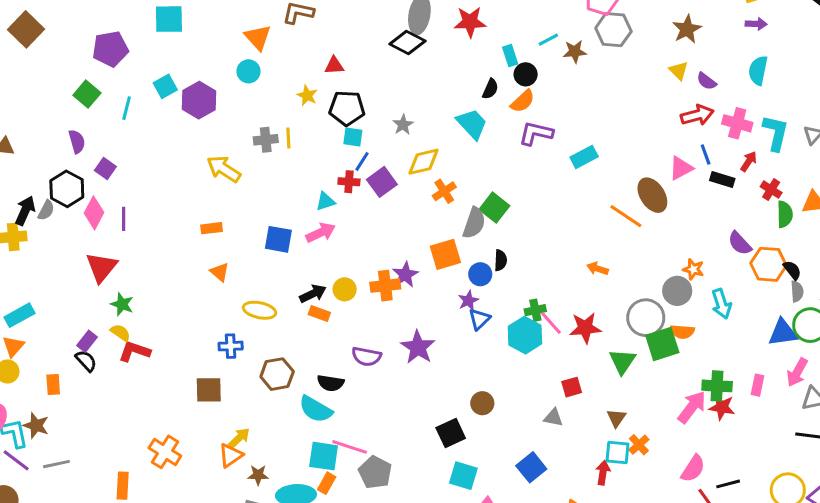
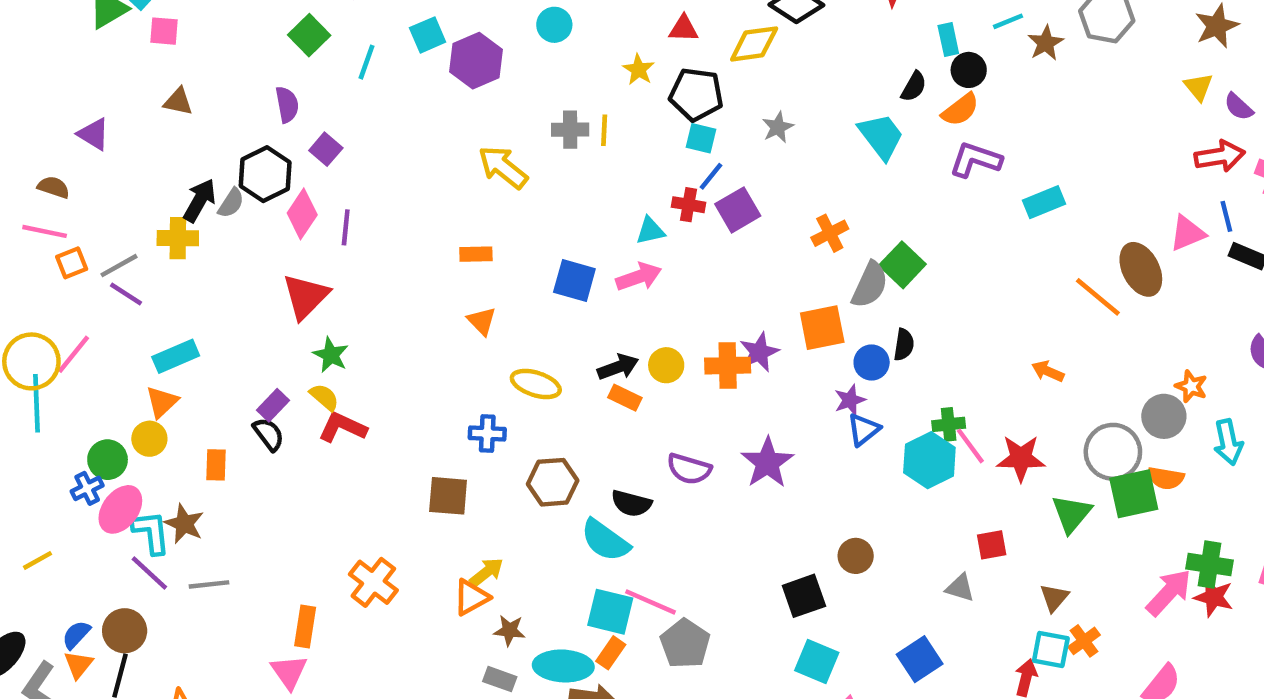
brown star: (575, 52) -> (1046, 43), turned -30
yellow diamond: (423, 162) -> (754, 44), moved

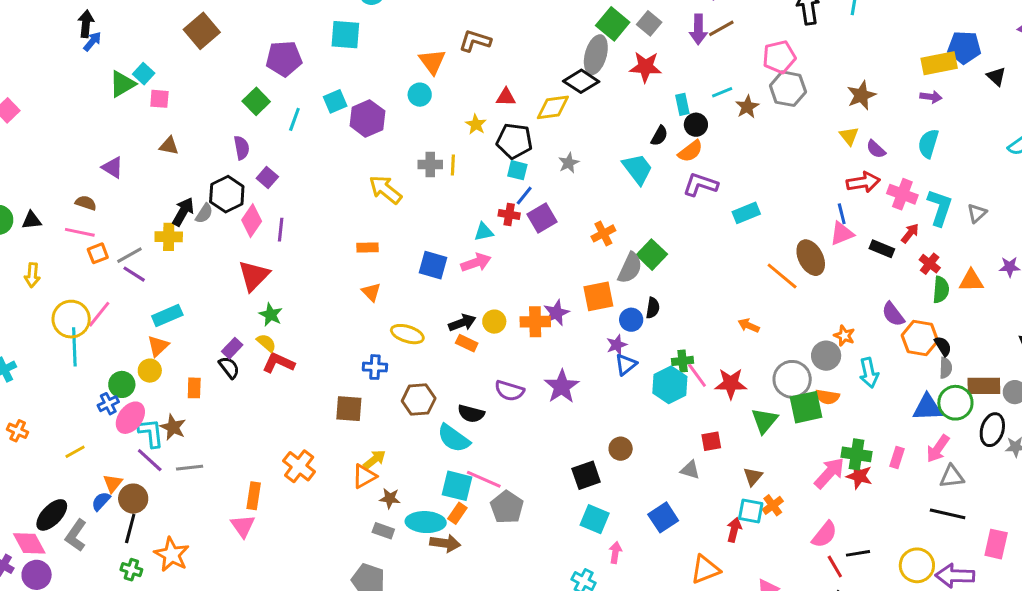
blue line: (1226, 216) -> (842, 214), moved
orange triangle: (78, 665) -> (113, 483), moved

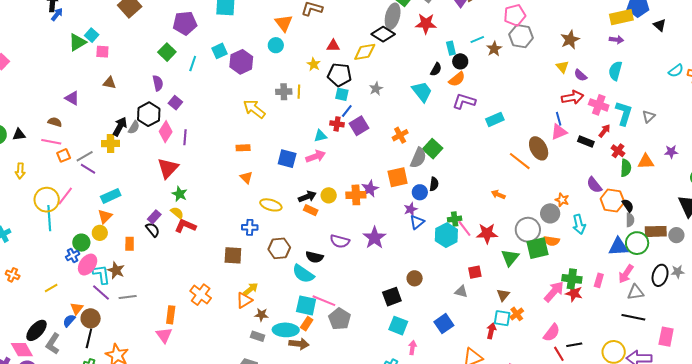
black ellipse: (992, 430) -> (660, 275), moved

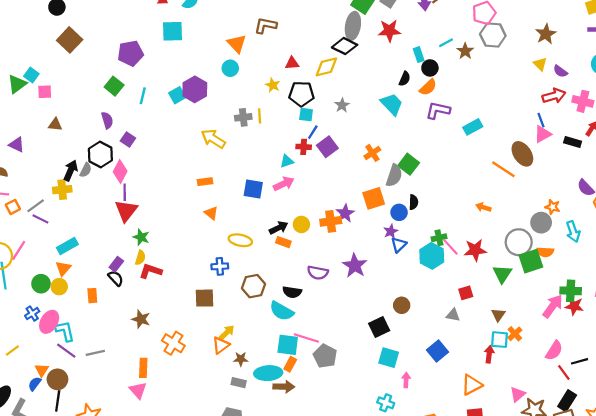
cyan square: (220, 51) -> (177, 95), moved
purple line: (185, 137) -> (125, 192), moved
yellow semicircle: (177, 213) -> (140, 258), turned 72
green circle: (81, 243) -> (41, 284), moved
brown star: (116, 270) -> (141, 319), moved

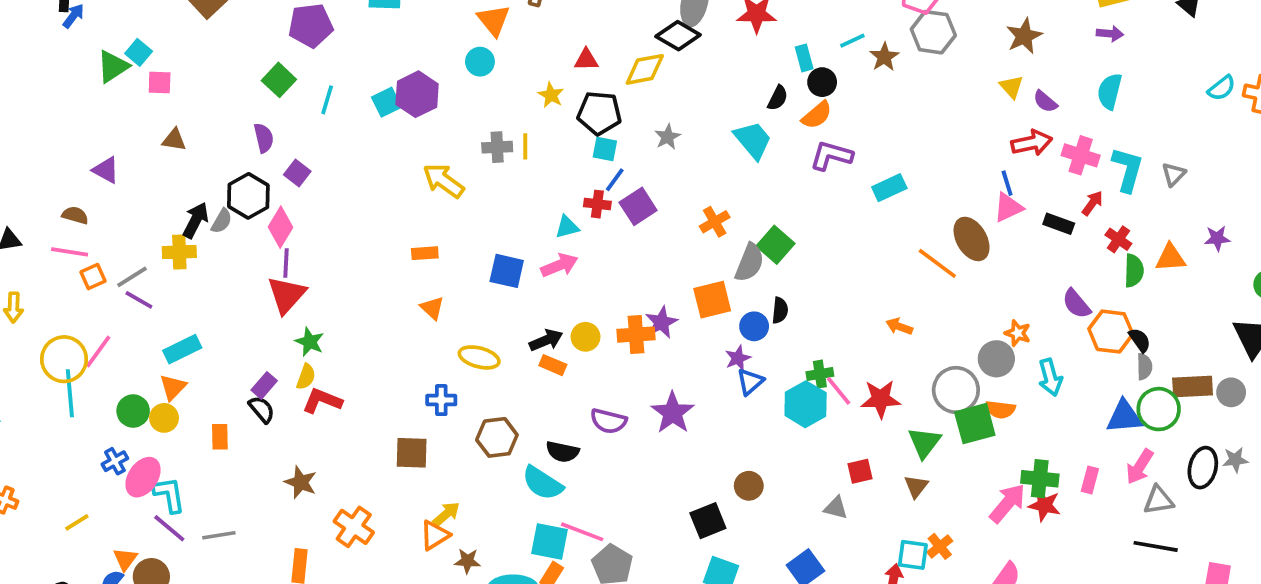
brown triangle: (498, 315) -> (916, 486), moved

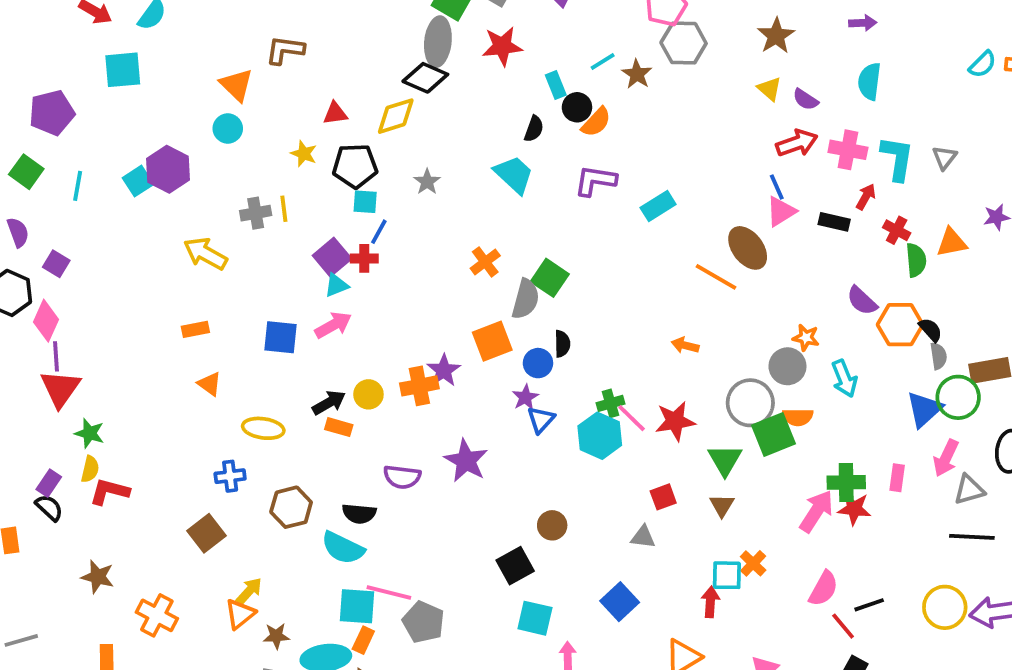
orange semicircle: (817, 115) -> (596, 122), moved
purple square: (638, 206) -> (332, 257), moved
blue triangle: (1124, 417) -> (924, 409), turned -30
brown square: (412, 453) -> (206, 533), turned -33

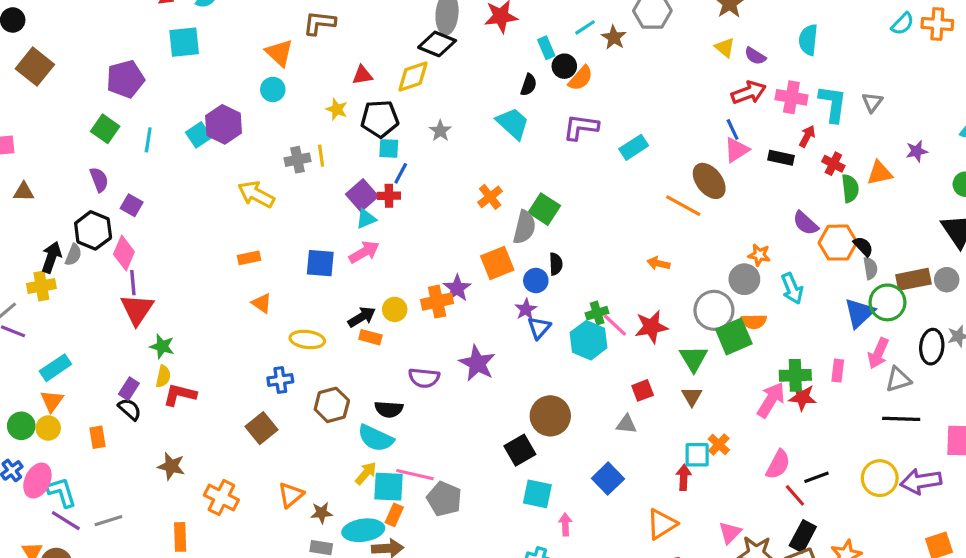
brown circle: (552, 525) -> (550, 416), size x1.6
yellow arrow: (249, 591) -> (366, 473), moved

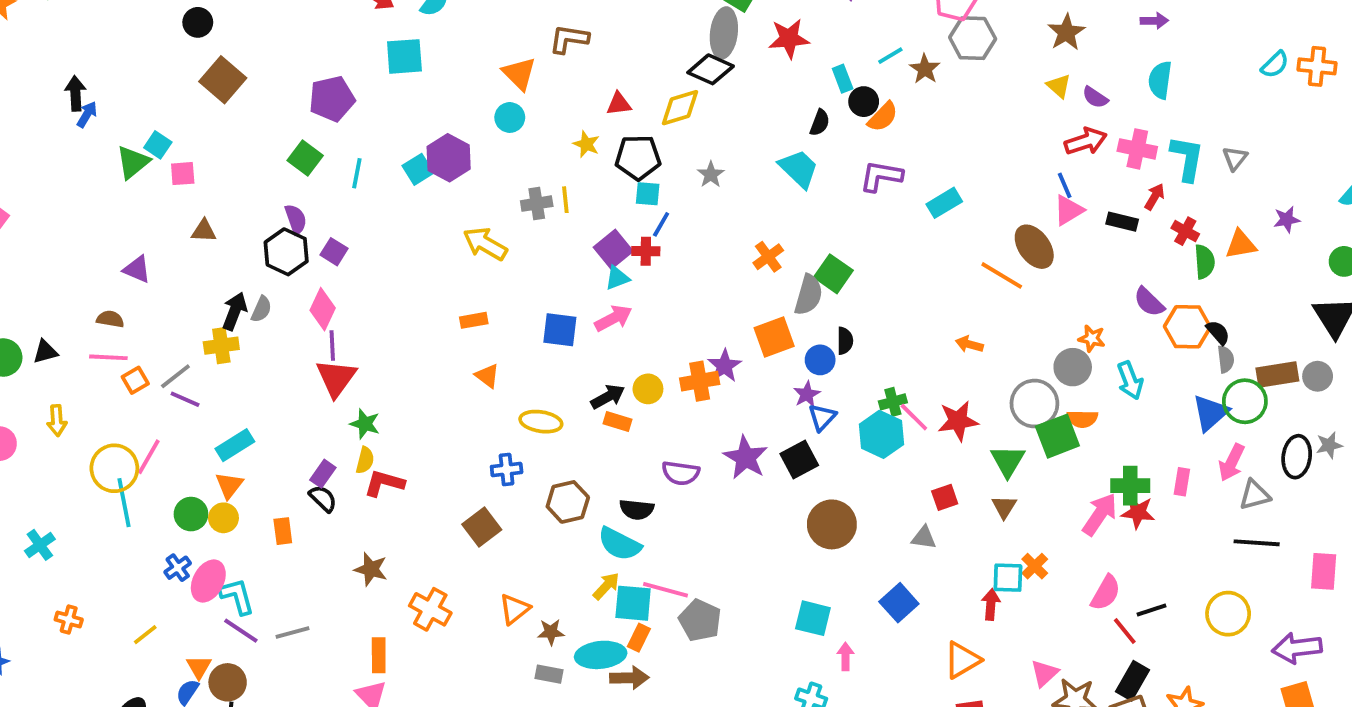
black hexagon: (93, 230) -> (286, 252), moved
black square: (520, 450) -> (799, 459), moved
purple arrow: (921, 481) -> (1297, 648), moved

